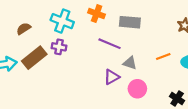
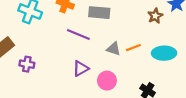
purple cross: (59, 47) -> (27, 64), moved
gray triangle: (130, 63) -> (114, 49), moved

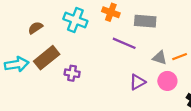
purple triangle: (81, 69) -> (137, 82), moved
pink circle: (107, 81) -> (167, 81), moved

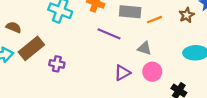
brown semicircle: (35, 28) -> (14, 27), moved, turned 56
orange line: (180, 57) -> (154, 20), moved

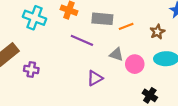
brown star: (187, 15) -> (157, 32), moved
pink circle: (152, 72) -> (135, 64), moved

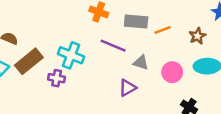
cyan cross: (34, 18) -> (71, 55), moved
gray triangle: (116, 54) -> (141, 63), moved

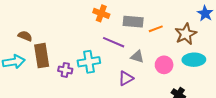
brown star: (197, 36) -> (186, 34), size x1.5
cyan cross: (71, 55) -> (89, 62), moved, turned -30
brown rectangle: (29, 61) -> (42, 56), turned -60

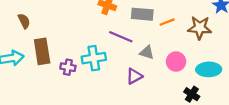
brown star: (186, 34) -> (200, 28), turned 30
brown semicircle: (25, 36) -> (24, 21), moved, turned 40
cyan ellipse: (194, 60) -> (209, 69), moved

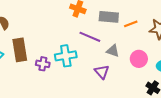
purple triangle: (134, 76) -> (102, 72), turned -42

